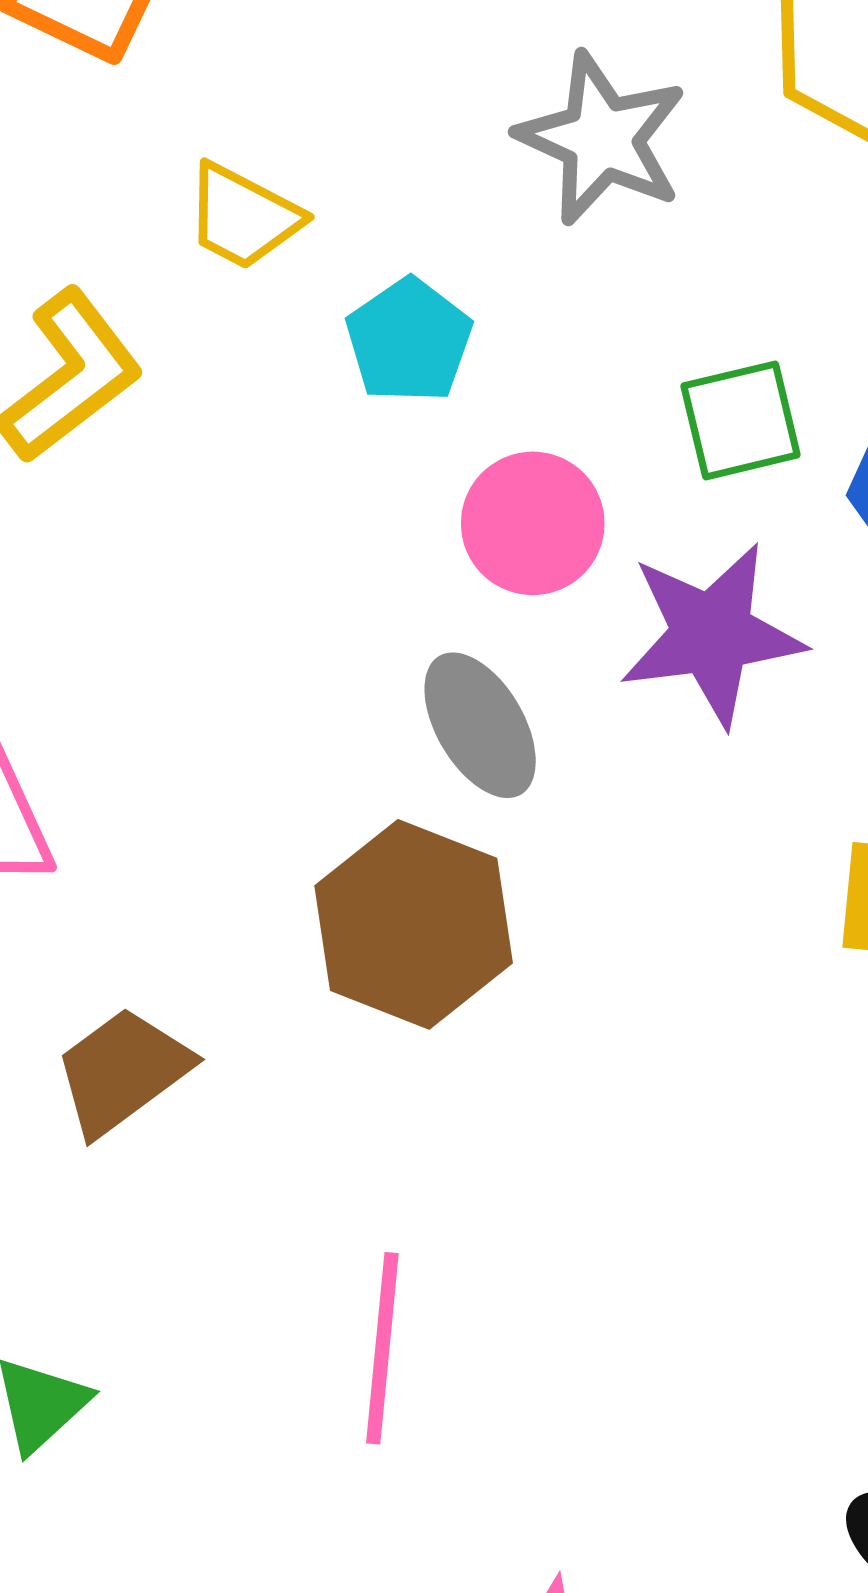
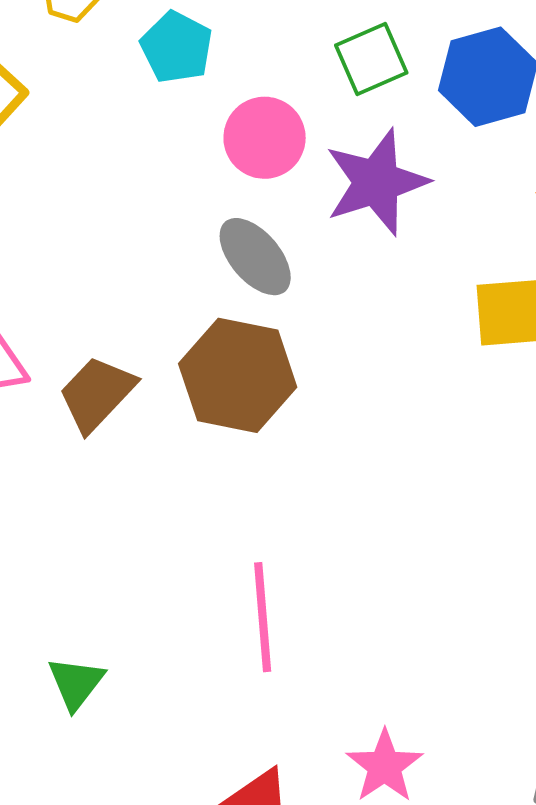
brown trapezoid: (122, 1071) -> (97, 394), moved

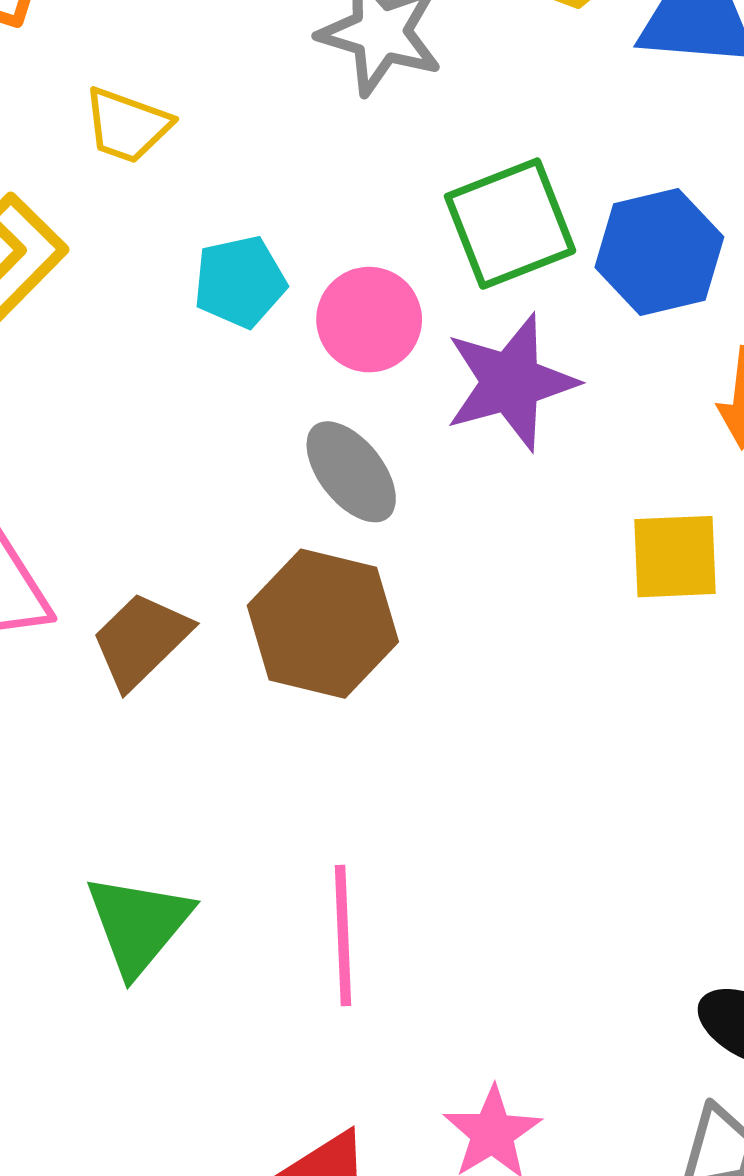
cyan pentagon: (177, 47) -> (240, 282), moved, turned 30
green square: (371, 59) -> (510, 224), size x1.4
green triangle: (76, 683) -> (138, 924), moved, size x1.5

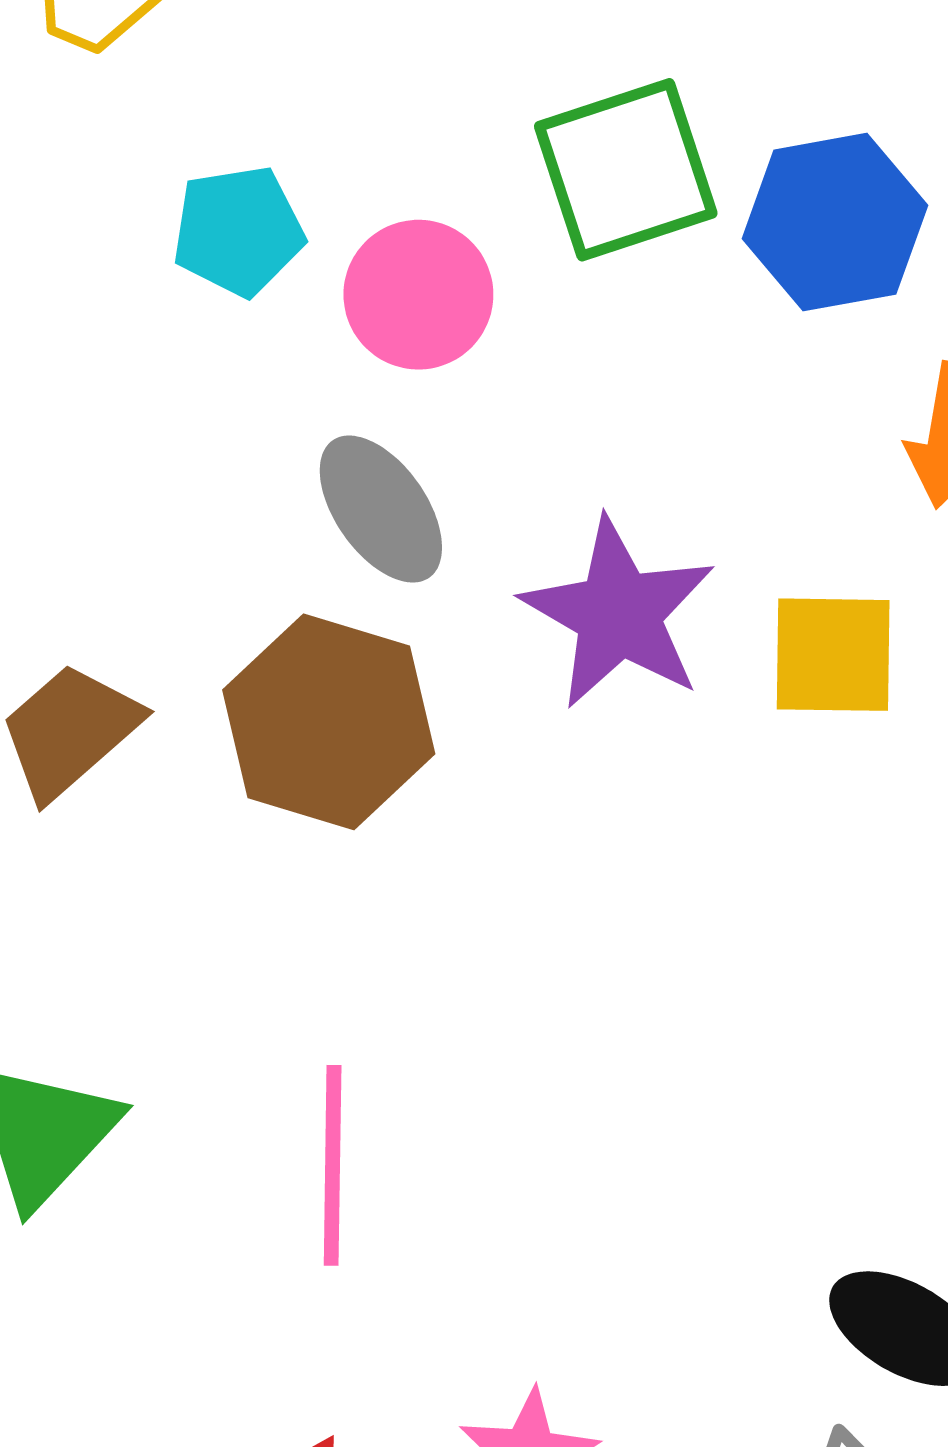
purple star: (511, 382) -> (619, 614), moved, turned -30

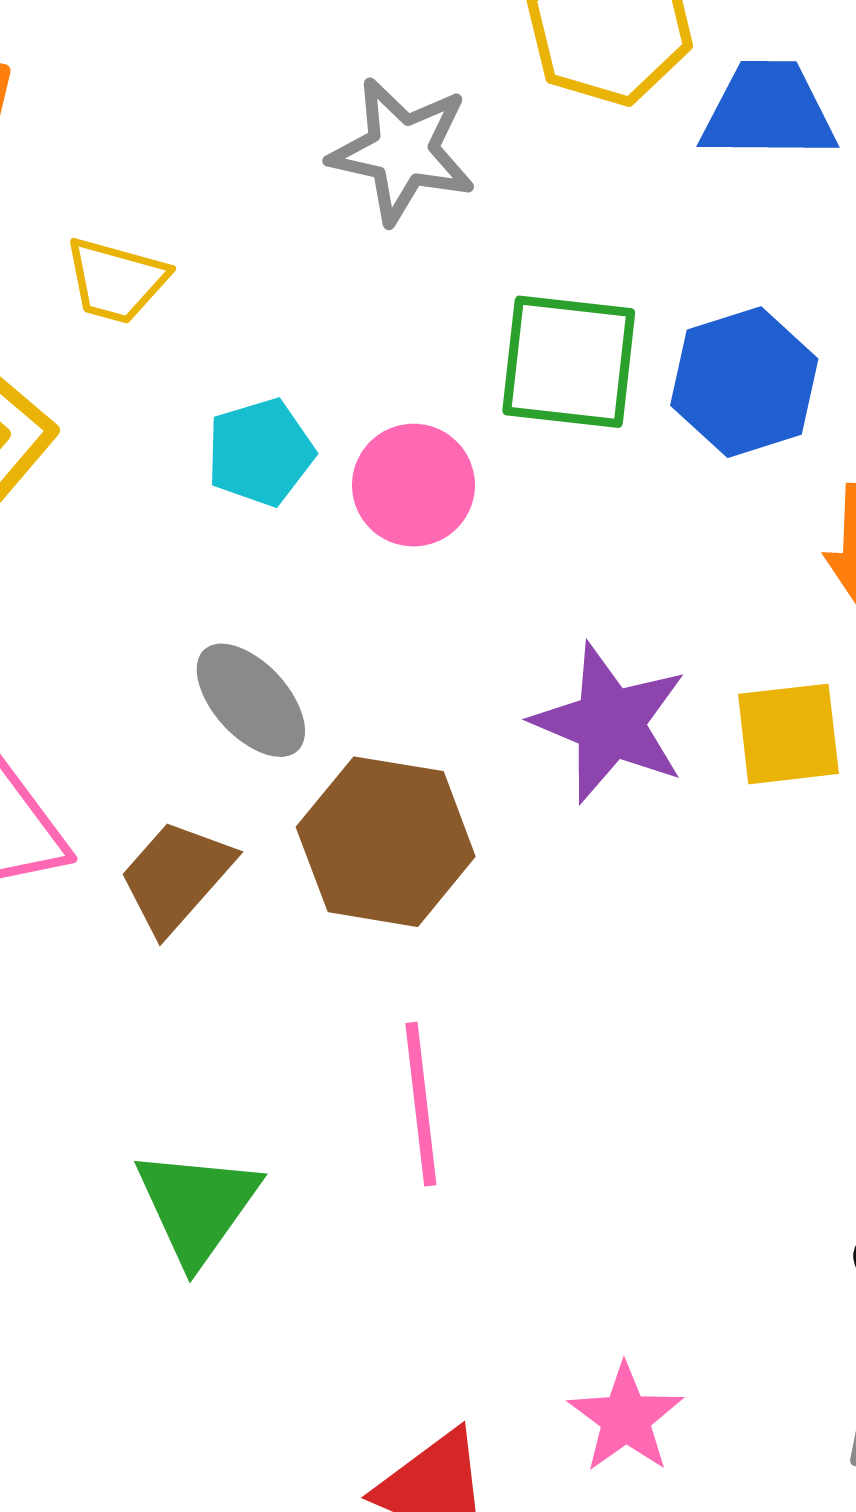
green square: (626, 170) -> (569, 362), turned 32
gray ellipse: (381, 509) -> (251, 700), moved
pink line: (333, 1165) -> (421, 1104), moved

